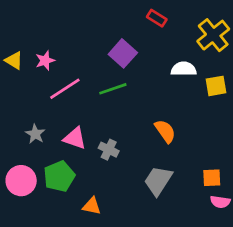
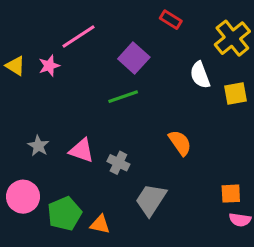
white semicircle: (184, 69) -> (200, 75), turned -110
pink line: (65, 89) -> (78, 37), moved
green pentagon: (59, 176) -> (65, 214), moved
gray trapezoid: (158, 181) -> (151, 200), moved

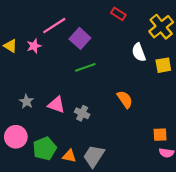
purple square: (134, 58) -> (80, 38), moved
gray trapezoid: (151, 200) -> (94, 156), moved

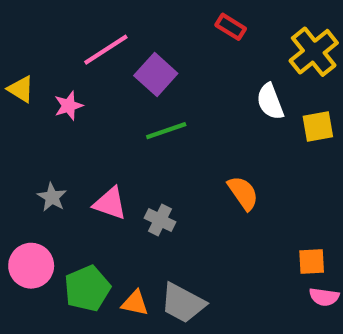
pink star: (34, 46) -> (69, 106), moved
gray trapezoid: (94, 156) -> (183, 303), turned -95

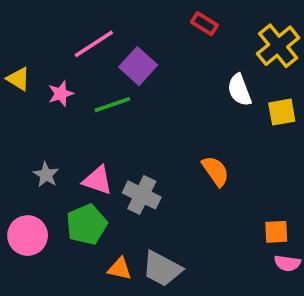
green line: (166, 131) -> (112, 105), moved
gray cross: (160, 220) -> (142, 195), size x1.4
green pentagon: (87, 289) -> (87, 224), moved

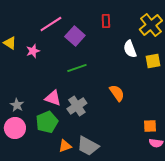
red rectangle: (204, 24) -> (106, 21), moved, turned 56
green line: (112, 105) -> (77, 68), moved
gray star: (46, 175) -> (17, 105), moved
gray cross: (142, 195) -> (77, 106), turned 30
orange triangle: (120, 269) -> (65, 146), turned -32

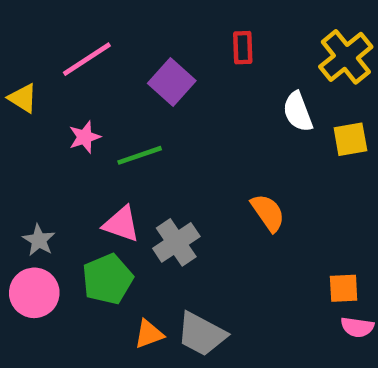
pink line: (51, 24) -> (87, 59), moved
pink star: (33, 51) -> (85, 137), moved
green line: (77, 68) -> (140, 155), moved

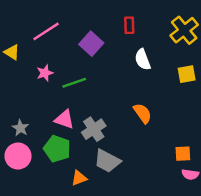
white semicircle: (298, 112) -> (143, 60), moved
green pentagon: (108, 279) -> (57, 149), turned -30
gray trapezoid: (201, 334) -> (107, 161), moved

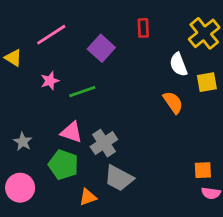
white semicircle: (143, 60) -> (178, 65), moved
orange semicircle: (143, 113) -> (173, 102), moved
pink circle: (18, 156) -> (20, 188), moved

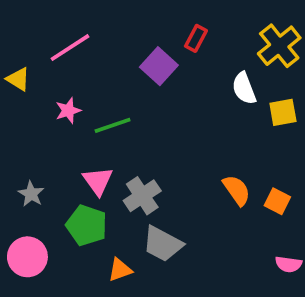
red rectangle: (143, 28) -> (196, 38), turned 30
purple square: (101, 48) -> (159, 66), moved
orange semicircle: (173, 102) -> (237, 190), moved
pink triangle: (72, 132) -> (98, 181), turned 35
orange square: (203, 170) -> (277, 201), moved, turned 30

